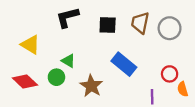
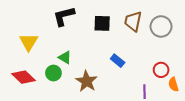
yellow triangle: (30, 45) -> (29, 42), turned 30
blue rectangle: (124, 64) -> (118, 61), size x0.6

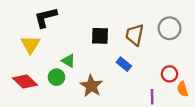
black L-shape: (64, 16) -> (46, 17), moved
brown trapezoid: (133, 21) -> (135, 35), moved
black square: (102, 23) -> (100, 36), moved

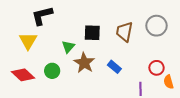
green triangle: (68, 61) -> (68, 47), moved, turned 40
blue rectangle: (124, 64) -> (114, 67), moved
brown star: (91, 86) -> (84, 63), moved

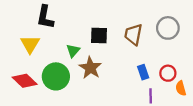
black L-shape: (42, 16) -> (45, 17), turned -65
blue rectangle: (114, 67) -> (143, 72), moved, turned 32
green circle: (52, 71) -> (56, 76), size x1.6

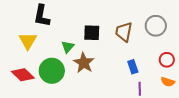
red circle: (168, 73) -> (167, 60), moved
orange semicircle: (181, 88) -> (168, 82), turned -56

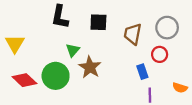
black L-shape: (42, 16) -> (60, 17), moved
black square: (92, 33) -> (98, 22), moved
yellow triangle: (28, 41) -> (15, 44), moved
red circle: (167, 60) -> (160, 54), moved

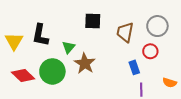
black L-shape: (60, 17) -> (40, 35), moved

